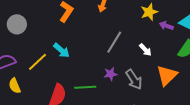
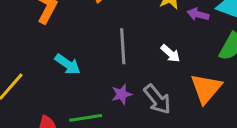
gray line: (114, 42) -> (123, 46), turned -30
cyan arrow: (61, 50) -> (68, 64), moved

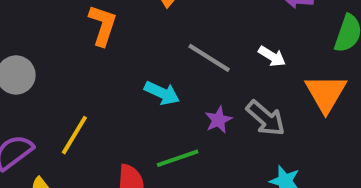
gray line: (123, 46) -> (209, 58), turned -44
cyan arrow: (68, 64) -> (162, 93), moved

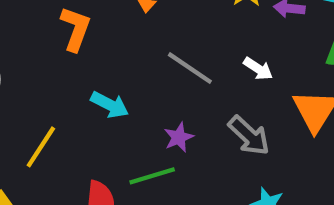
cyan arrow: (162, 93) -> (110, 105), moved
purple star: (218, 120) -> (179, 137), moved

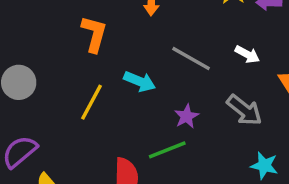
cyan arrow: (110, 105) -> (140, 81), moved
yellow line: (41, 147) -> (92, 102), moved

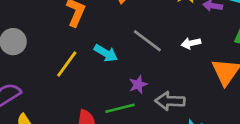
white arrow: (247, 54) -> (191, 43), turned 132
gray arrow: (244, 110) -> (170, 101), moved, turned 136

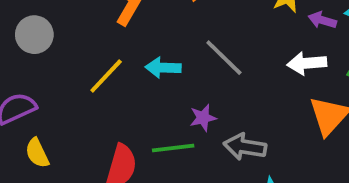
white arrow: (191, 43) -> (307, 63), moved, size x1.4
cyan arrow: (106, 53) -> (163, 68), turned 145

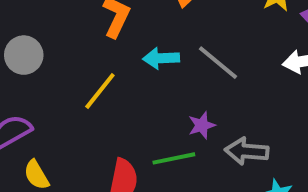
cyan arrow: (163, 68) -> (161, 58), moved

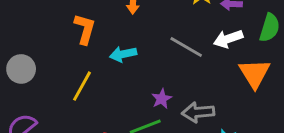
gray line: (218, 63) -> (186, 47), moved

